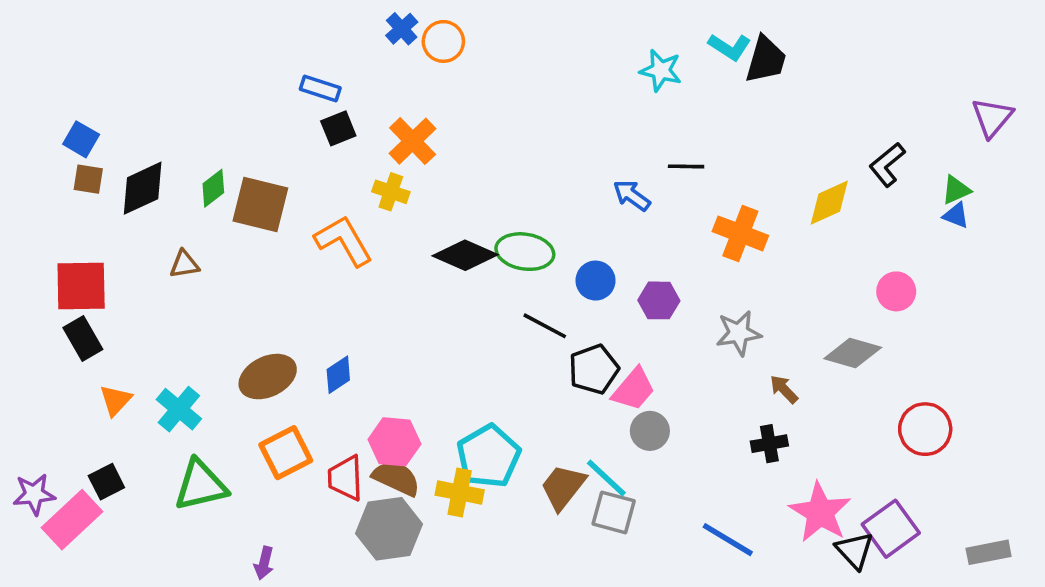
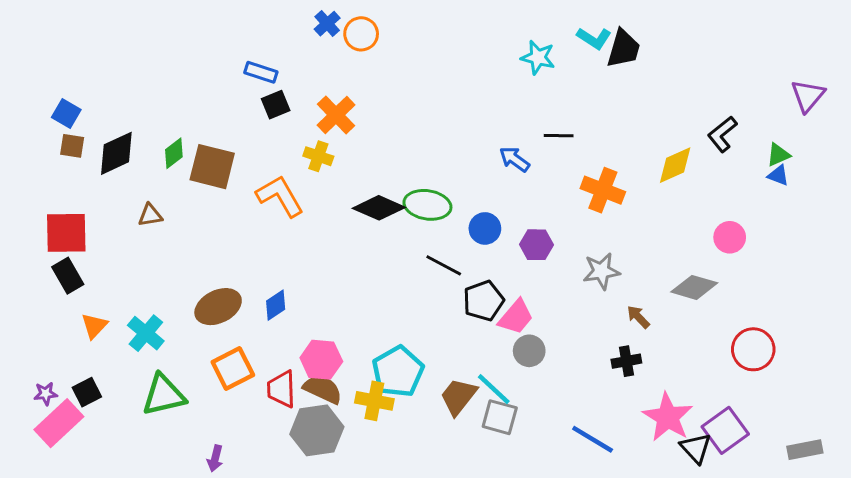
purple star: (34, 494) -> (46, 394), moved, size x0.7

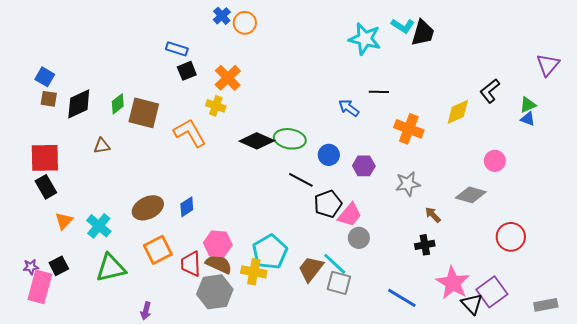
cyan star: (538, 57) -> (365, 39), size x1.4
pink rectangle: (59, 423) -> (40, 287), turned -32

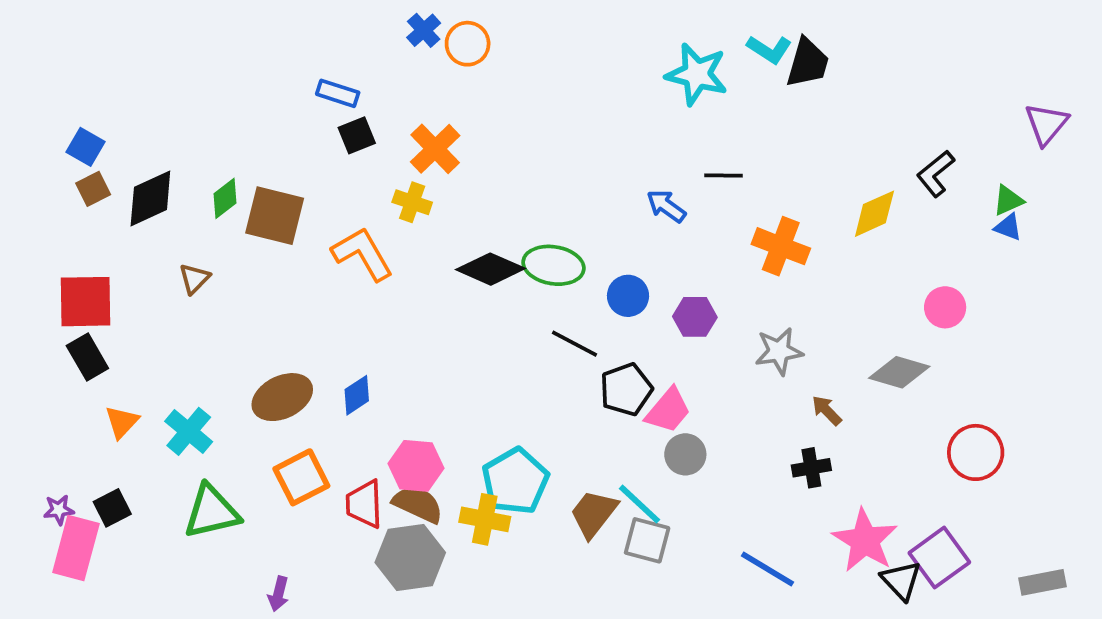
brown square: (49, 99) -> (93, 189), turned -36
brown triangle: (102, 146) -> (194, 279), turned -36

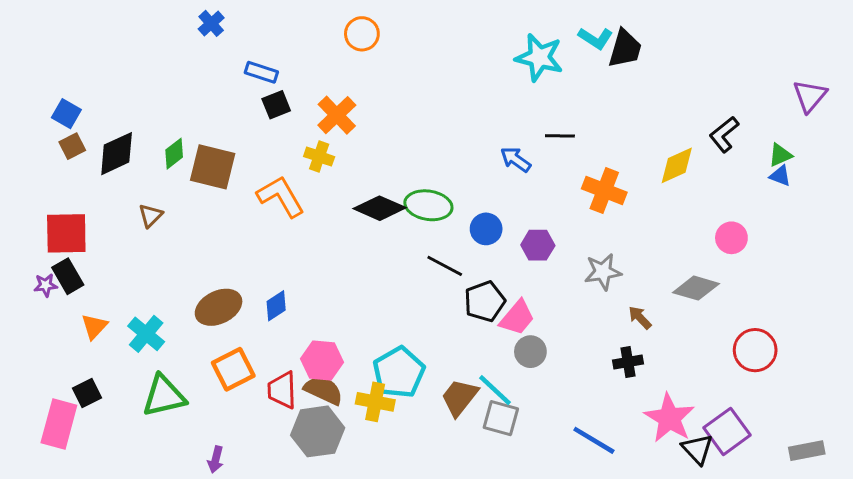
blue cross: (424, 30) -> (211, 23), moved
purple star: (59, 510) -> (46, 285), moved

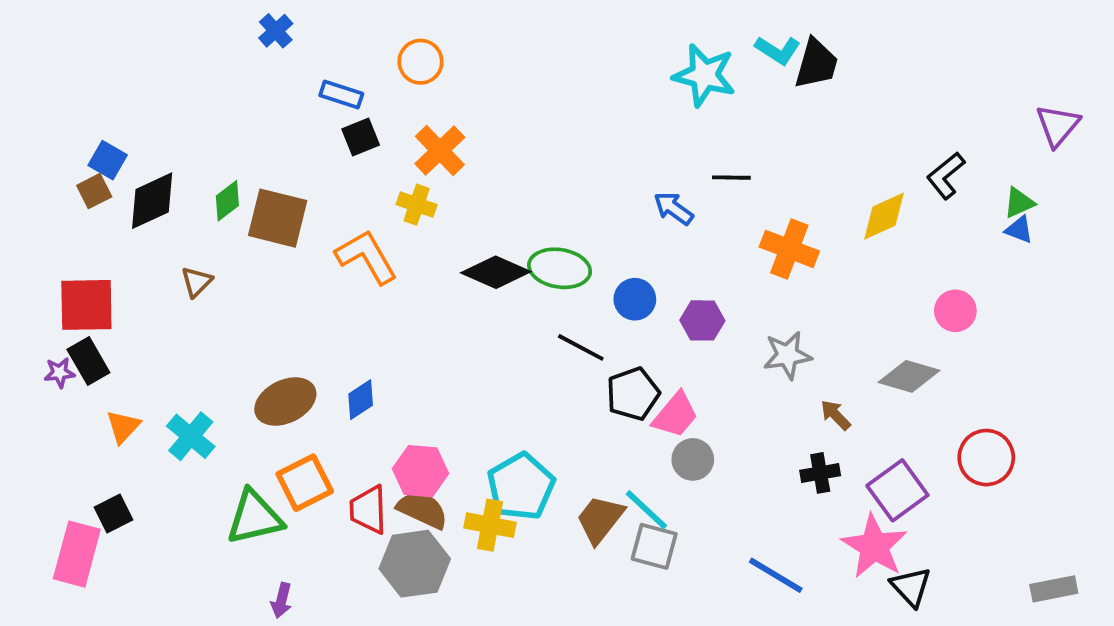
orange circle: (362, 34) -> (421, 62), moved
blue square: (66, 114) -> (108, 160), moved
green triangle: (164, 396) -> (254, 517), moved
purple square: (727, 431) -> (897, 490), moved

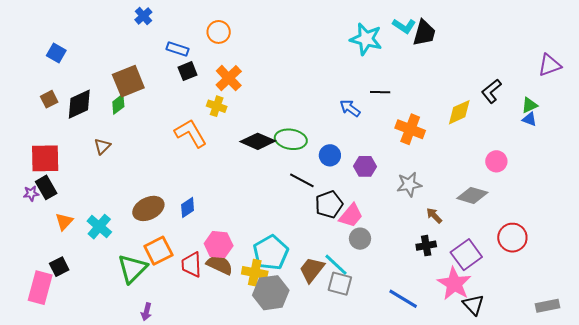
purple triangle: (1058, 125) -> (550, 65), turned 30
blue square: (108, 160) -> (56, 53), moved
brown square: (278, 218) -> (128, 81), moved, turned -36
green triangle: (254, 517) -> (132, 269), turned -32
gray hexagon: (415, 564) -> (271, 293), moved

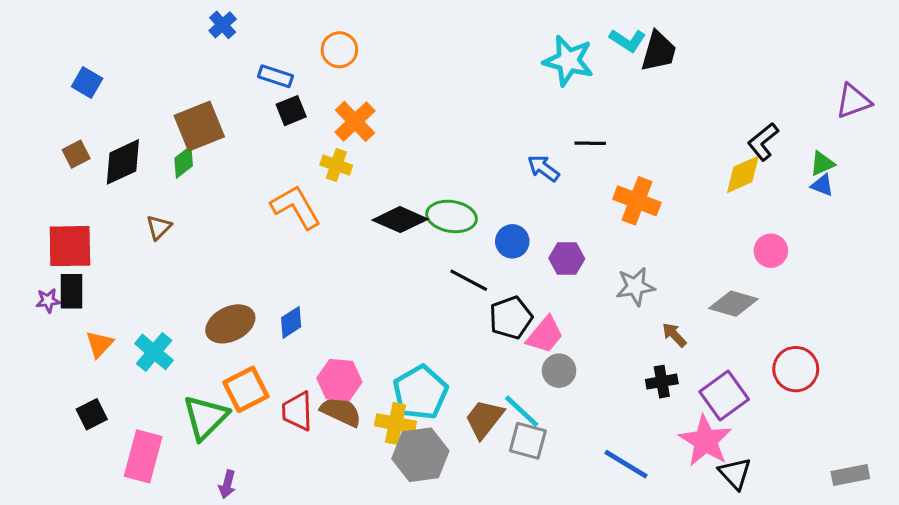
yellow diamond: (459, 112) -> (743, 174), moved
black rectangle: (46, 187) -> (71, 291), turned 30
pink rectangle: (40, 288) -> (143, 456), moved

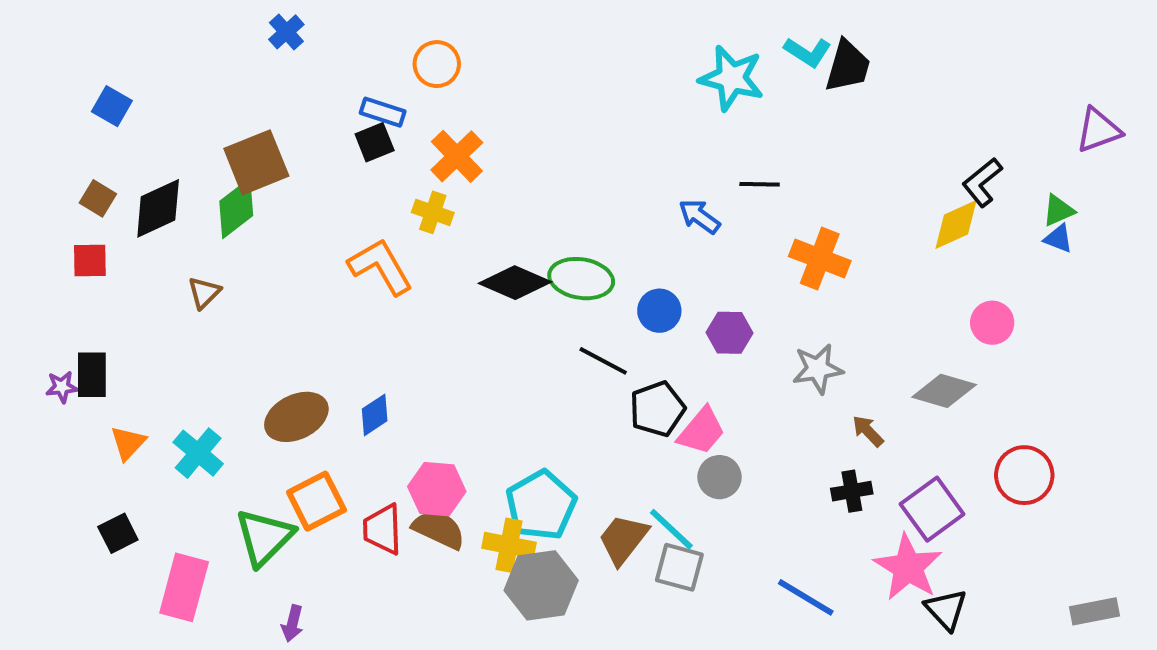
blue rectangle: (276, 76) -> (383, 112), moved
brown square: (76, 154) -> (98, 198), turned -32
green diamond: (184, 162) -> (236, 208), size x1.4
red square: (70, 246) -> (90, 261), moved, size x0.6

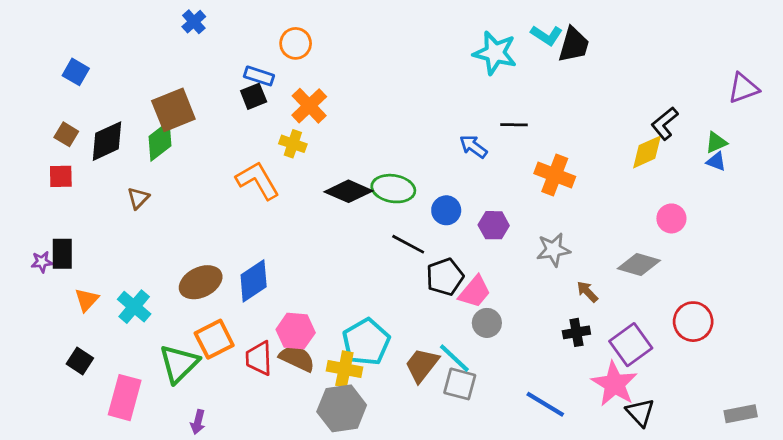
blue diamond: (375, 415) -> (254, 281), size x1.5
black square: (118, 533) -> (80, 361), turned -30
gray hexagon: (541, 585) -> (342, 408), moved

